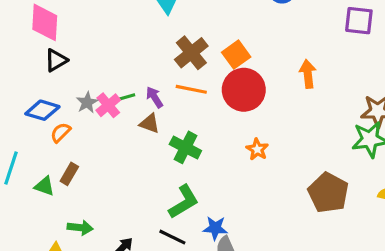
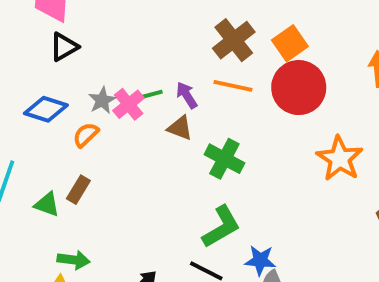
orange semicircle: (61, 133) -> (86, 135), moved
orange star: (257, 149) -> (340, 159), moved, size x1.6
green arrow: (80, 228) -> (73, 260), moved

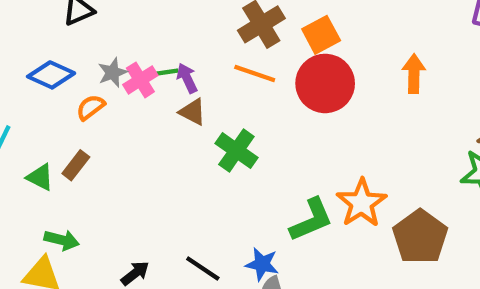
purple arrow: (187, 95) -> (187, 78), moved
orange star: (340, 159) -> (362, 203), moved
green L-shape: (221, 227) -> (311, 220), moved

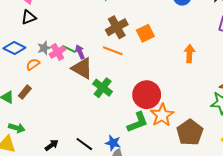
green line: (163, 73) -> (69, 49), turned 32
red circle: (325, 83) -> (147, 95), moved
brown triangle: (193, 112) -> (82, 68), size x1.6

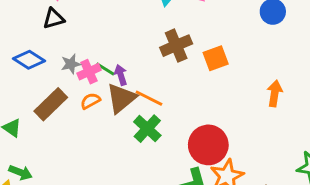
orange line: (113, 51) -> (149, 98), moved
orange semicircle: (33, 64) -> (90, 101), moved
brown triangle: (82, 68) -> (121, 98), turned 45
brown rectangle: (25, 92) -> (51, 104), moved, size x1.6

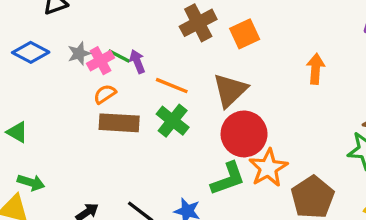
brown triangle: (121, 98) -> (230, 90), moved
brown rectangle: (51, 104) -> (119, 123), moved, turned 52

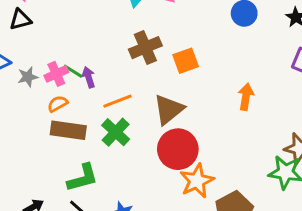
gray star: (79, 53) -> (28, 77), moved
orange line: (172, 86) -> (117, 101), turned -48
green L-shape: (228, 179) -> (83, 178), moved

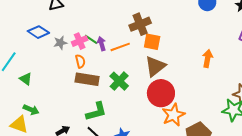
orange square: (186, 61) -> (152, 42), moved, turned 30
orange line: (117, 101) -> (120, 47), moved
orange semicircle: (58, 104) -> (80, 61), turned 104

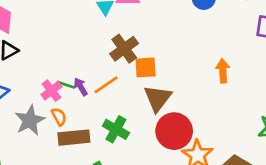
gray star: (60, 43) -> (30, 120), moved, size x1.6

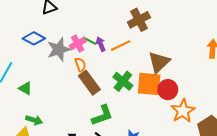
orange square: (146, 67) -> (149, 84), moved, size x1.4
gray star: (30, 120) -> (59, 49), moved
red circle: (174, 131) -> (168, 90), size x0.7
brown rectangle: (74, 138) -> (89, 83), turned 50

